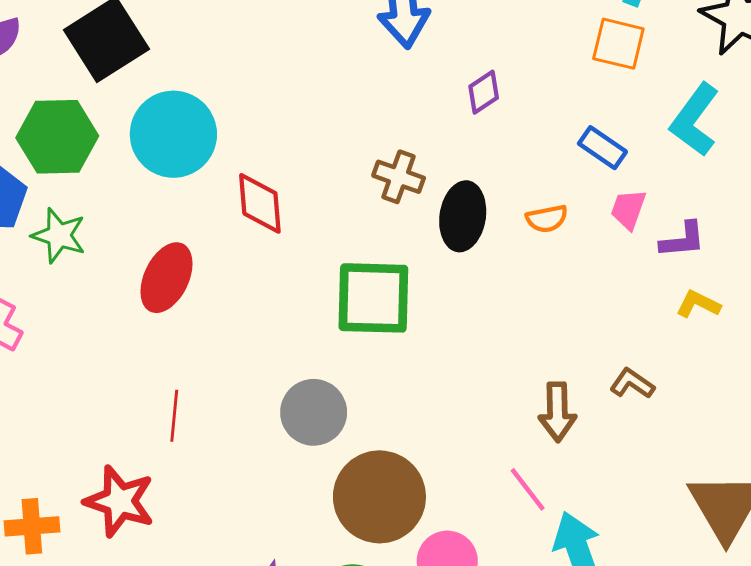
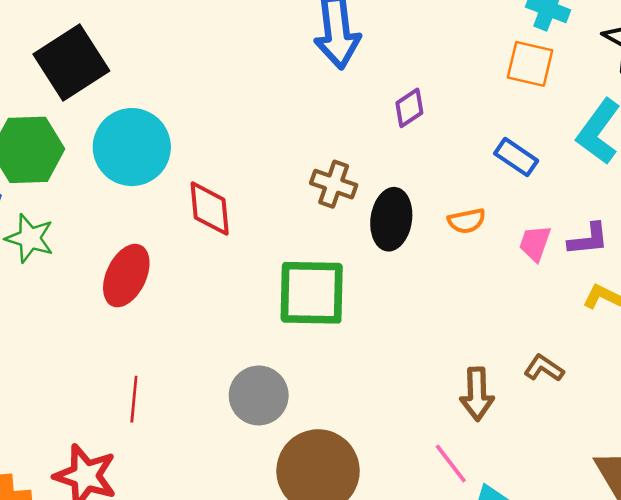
pink trapezoid: (628, 209) -> (535, 243), moved

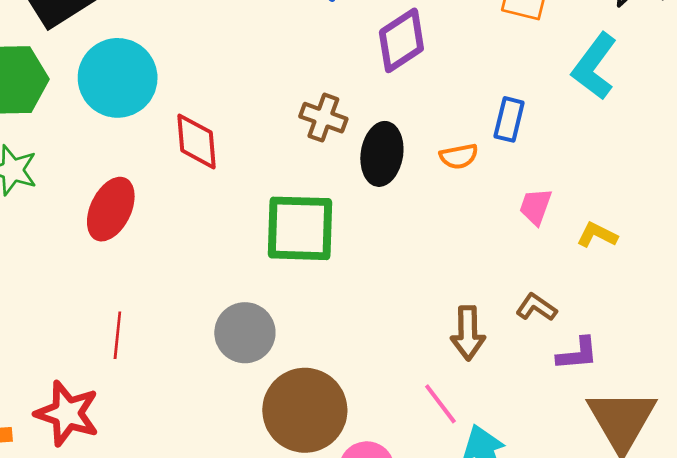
purple diamond: (409, 108) -> (401, 40), size x1.6
blue rectangle: (516, 157) -> (509, 119), moved, turned 69
purple L-shape: (588, 239) -> (577, 354), moved
pink trapezoid: (535, 243) -> (536, 207), moved

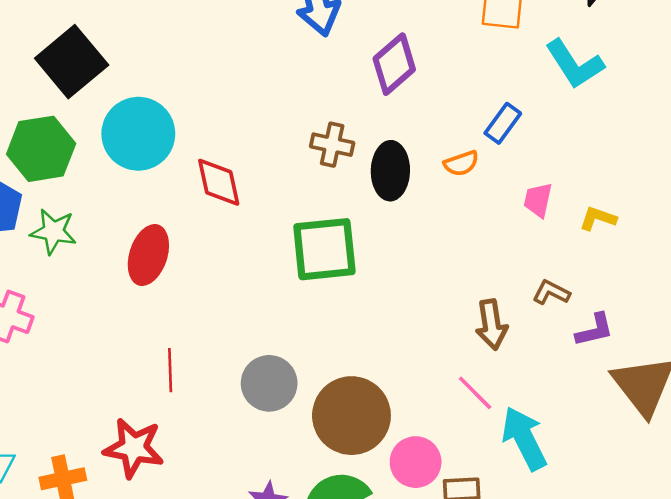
cyan L-shape: (594, 66) -> (575, 64), turned -62
blue rectangle: (509, 119) -> (503, 123), turned 30
gray circle: (245, 333) -> (269, 383), moved

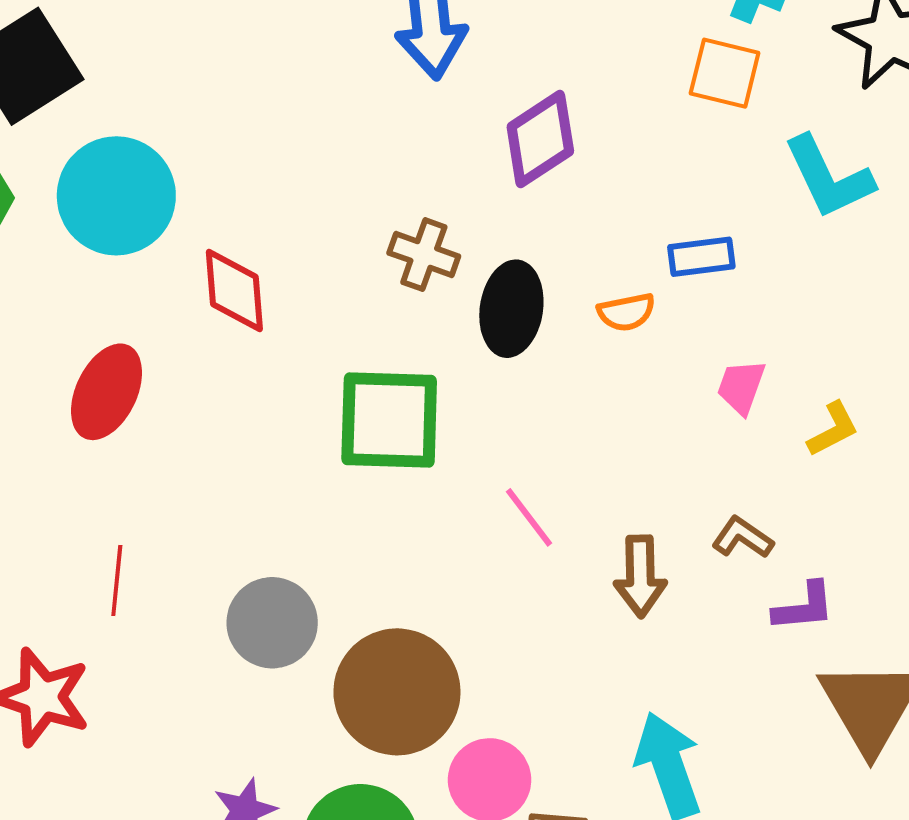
blue rectangle: (503, 123) -> (701, 257), turned 39
yellow L-shape: (598, 218) -> (833, 429), turned 126
pink line: (475, 393) -> (529, 517), moved

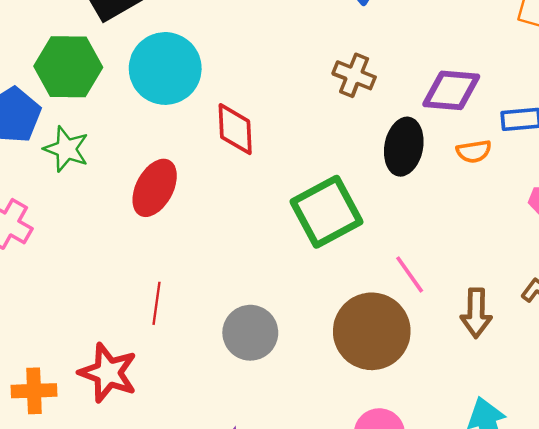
purple diamond: (540, 139) -> (451, 90), moved, turned 36
brown cross: (424, 255) -> (354, 75), moved
green square: (389, 420) -> (327, 212), turned -32
brown circle: (397, 692) -> (372, 331), moved

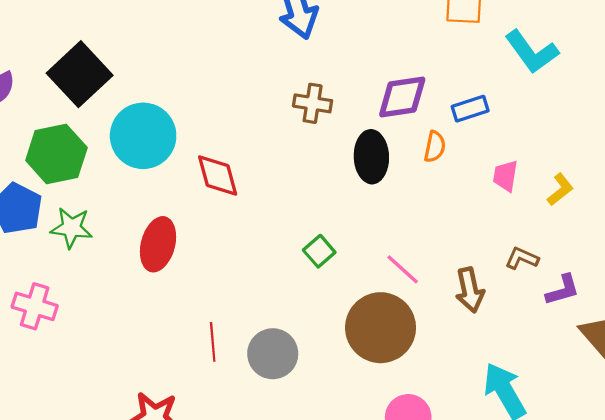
orange semicircle: (474, 151) -> (435, 147), turned -56
green square: (327, 212) -> (319, 251), moved, size x0.5
red line: (156, 303) -> (213, 342), moved

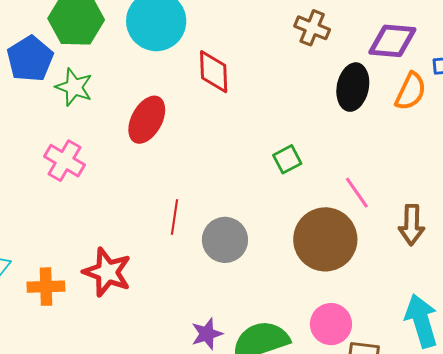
orange semicircle: (435, 147) -> (411, 91), size x1.4
pink cross: (35, 306) -> (64, 161), moved

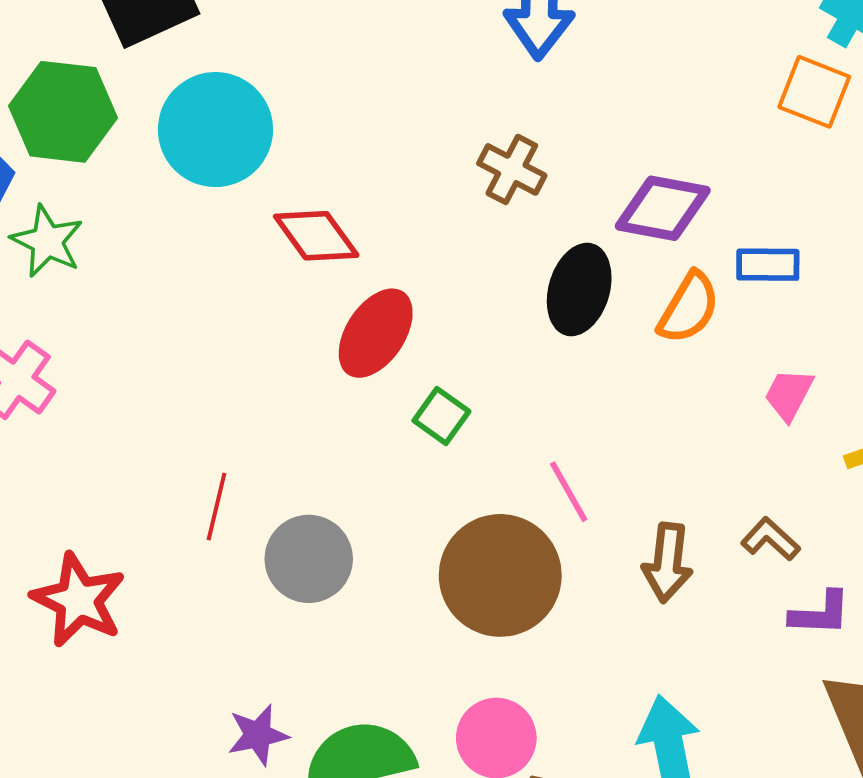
red diamond: (214, 72) -> (316, 236), turned -39
red ellipse: (147, 120) -> (376, 333), moved
green square: (287, 159) -> (441, 416), turned -32

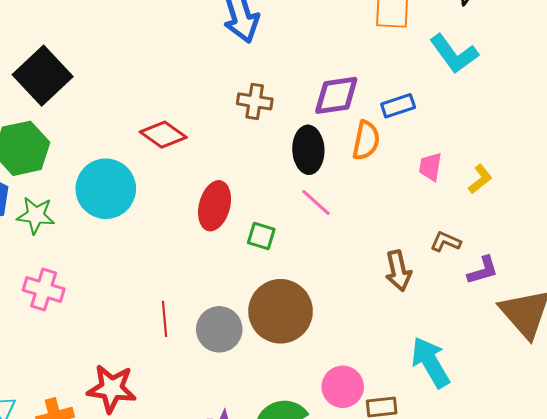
cyan circle: (215, 130) -> (106, 189), moved
red diamond: (316, 236) -> (163, 135), moved
pink line: (569, 492) -> (316, 203), moved
brown circle: (500, 575) -> (281, 311), moved

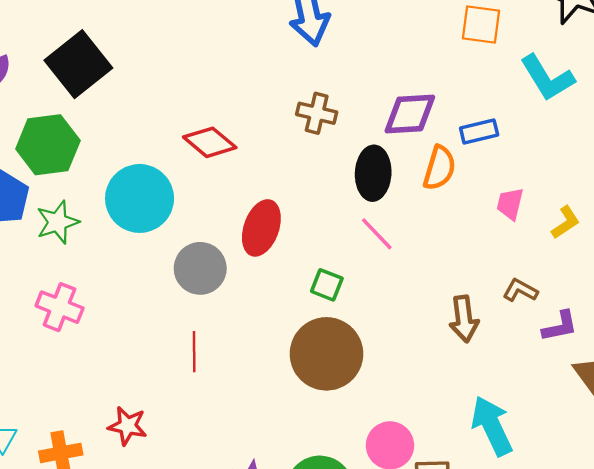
green star: (36, 215) -> (57, 222), turned -30
green square: (261, 236) -> (327, 285), moved
gray circle: (219, 329) -> (200, 268), moved
red star: (112, 389) -> (128, 426), size x0.7

